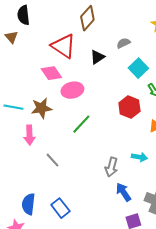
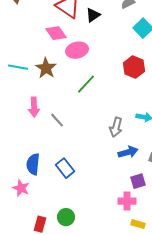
black triangle: (97, 57) -> (93, 15), moved
brown star: (41, 108) -> (46, 68), turned -30
pink arrow: (29, 135) -> (34, 107), moved
blue arrow: (123, 192) -> (128, 152), turned 108

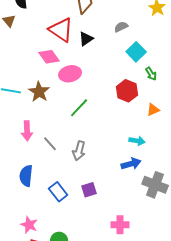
gray arrow: (116, 127) -> (79, 151), moved
blue arrow: (128, 152) -> (131, 164), moved
blue semicircle: (33, 164) -> (26, 176), moved
purple square: (138, 181) -> (89, 190), moved
pink star: (21, 188) -> (29, 225), moved

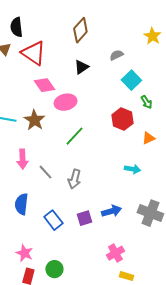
red triangle: (61, 30) -> (33, 53), moved
blue arrow: (131, 164) -> (111, 211), moved
pink cross: (120, 225) -> (115, 253), turned -30

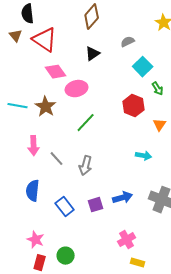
orange triangle: (148, 138) -> (160, 125), turned -32

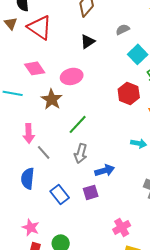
pink diamond: (56, 72) -> (35, 68), moved
brown star: (46, 107) -> (52, 99), moved
green line: (86, 123) -> (78, 124), moved
gray line: (57, 159) -> (44, 152), moved
blue arrow: (123, 198) -> (105, 170), moved

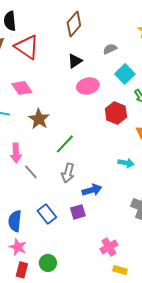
pink ellipse: (72, 76) -> (88, 86), moved
blue semicircle: (28, 178) -> (15, 221), moved

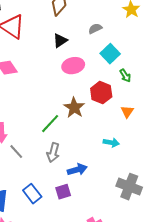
brown star: (39, 119) -> (74, 108), moved

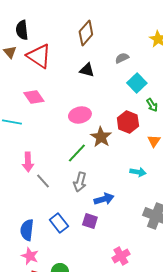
black triangle: (60, 41) -> (87, 70), turned 49
pink ellipse: (73, 66) -> (80, 115), moved
purple square: (63, 192) -> (90, 221), turned 35

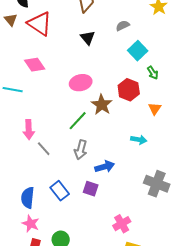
black triangle: (87, 70) -> (88, 38), turned 35

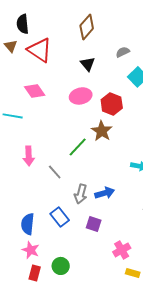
pink ellipse: (81, 83) -> (81, 96), moved
red hexagon: (129, 90) -> (112, 104), moved
gray line: (44, 149) -> (55, 172), moved
gray arrow: (81, 150) -> (81, 194), moved
purple square: (91, 189) -> (94, 224), moved

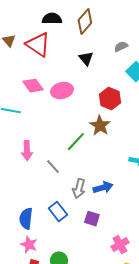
black semicircle: (23, 24) -> (52, 19), moved, turned 96
pink ellipse: (81, 96) -> (62, 91), moved

